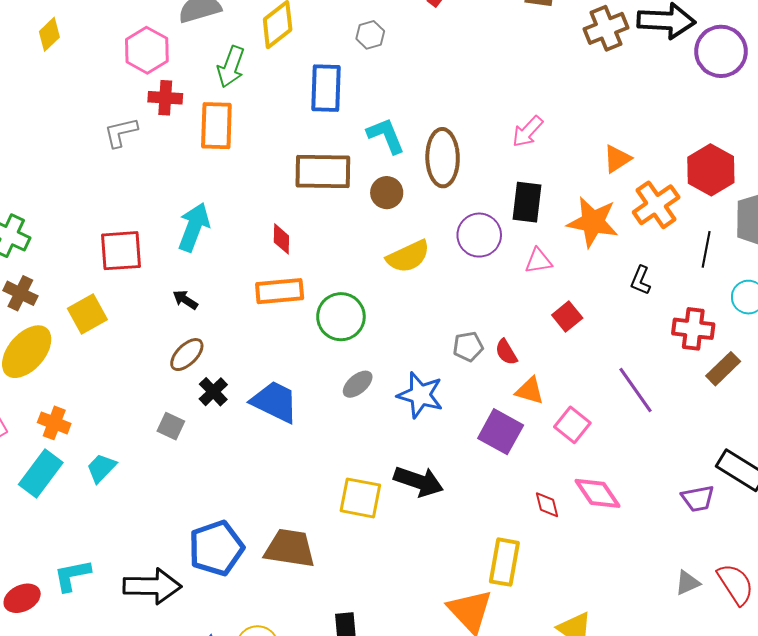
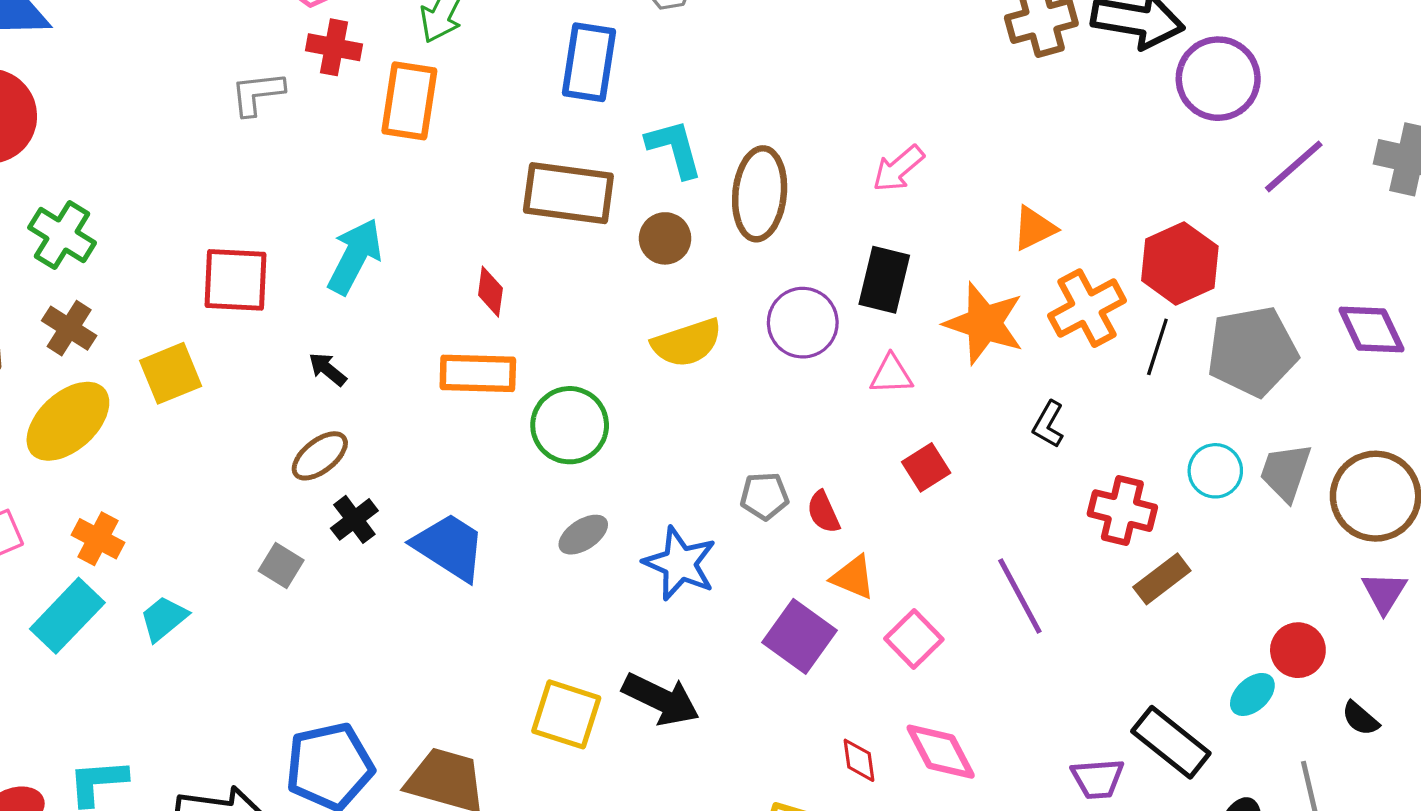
black line: (706, 249) -> (1157, 347), moved

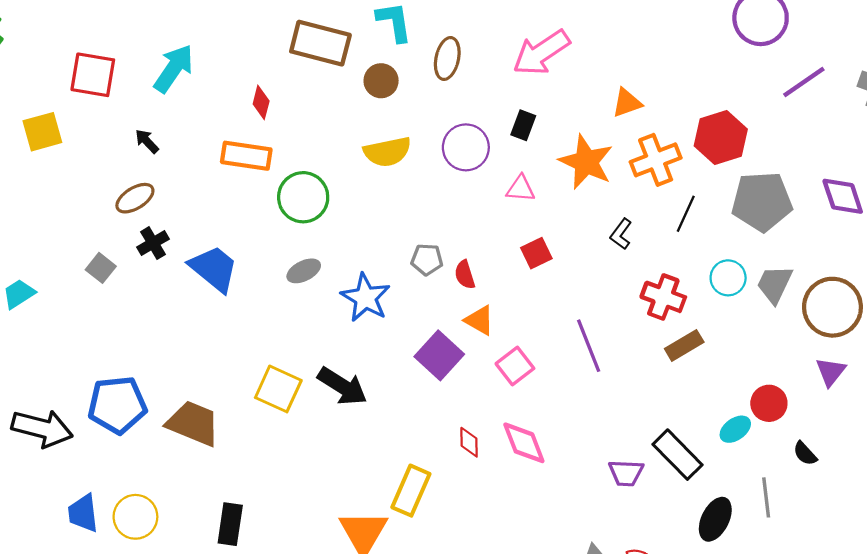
pink arrow: (898, 169) -> (541, 53), size x1.6
brown ellipse: (760, 194) -> (447, 58), size x0.7
black rectangle: (884, 280) -> (523, 125), size x0.7
black line: (1157, 347) -> (686, 214), moved

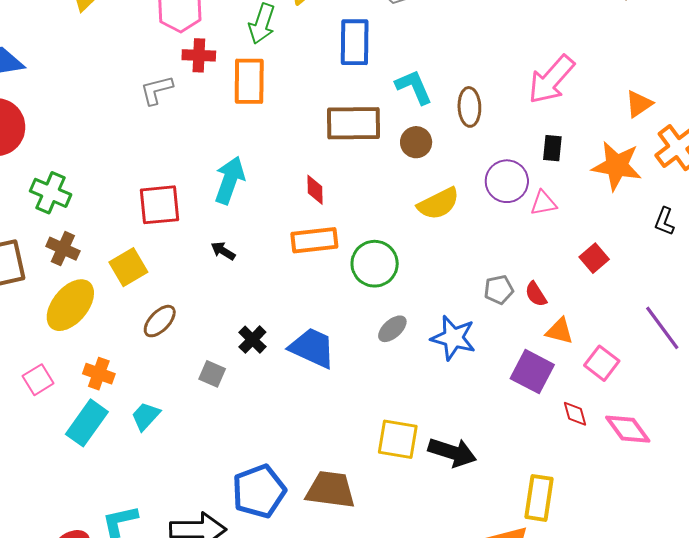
pink triangle: (521, 189) -> (543, 203), moved
brown ellipse: (135, 198) -> (160, 321), moved
black arrow: (342, 386) -> (452, 452), moved
red diamond: (469, 442) -> (575, 414), moved

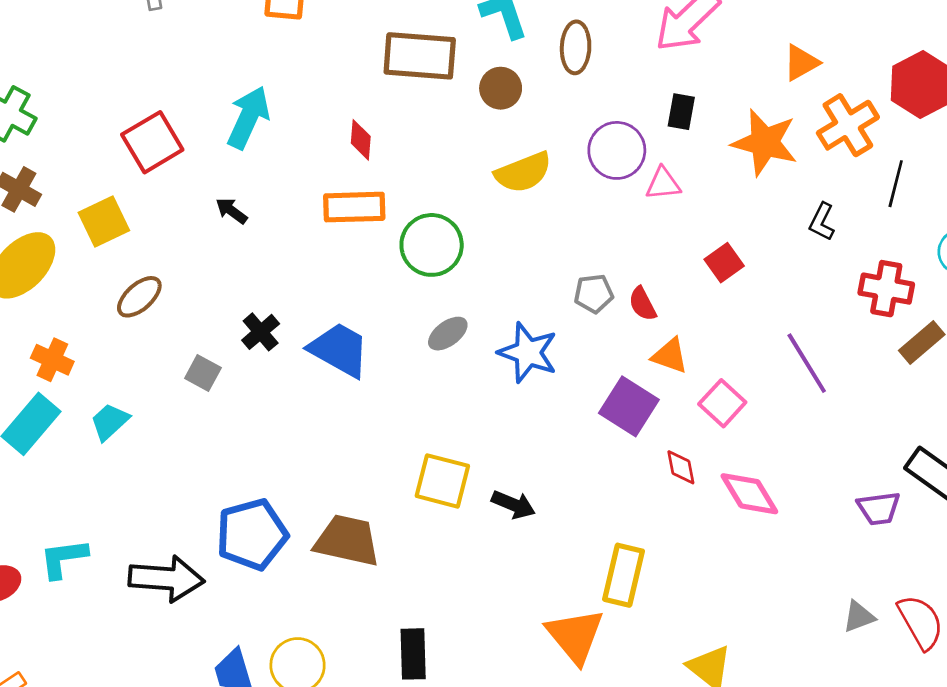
red square: (160, 205) -> (152, 142), turned -30
black arrow: (452, 452) -> (513, 505), size x0.7

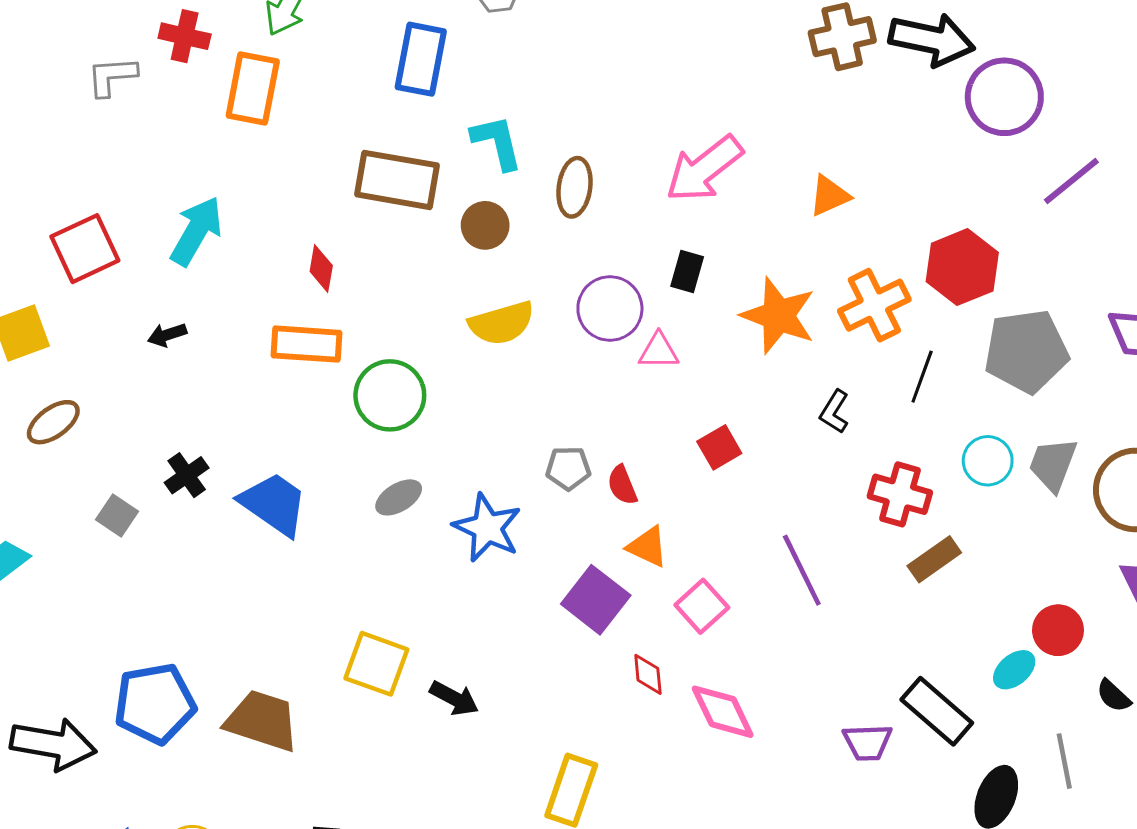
orange triangle: (801, 63) -> (829, 196), moved
black arrow: (232, 211) -> (167, 335), turned -60

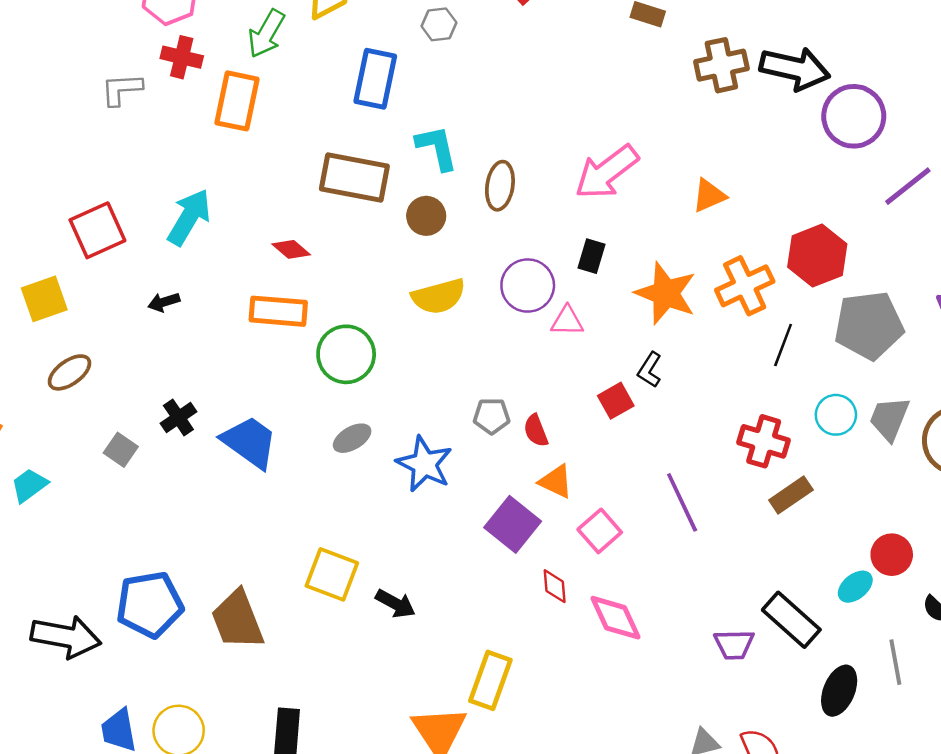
red diamond: (321, 269) -> (291, 249), turned -60
black L-shape: (834, 412) -> (650, 370), moved
brown trapezoid: (262, 721) -> (237, 620), turned -130

